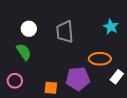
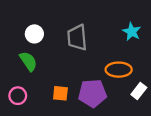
orange square: (51, 88) -> (60, 93), moved

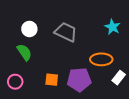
gray trapezoid: (77, 38) -> (66, 32), turned 120

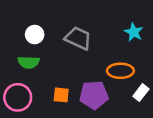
green semicircle: (24, 52) -> (29, 62), turned 126
pink circle: (15, 82) -> (18, 97), size x1.5

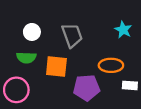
gray trapezoid: (78, 38) -> (72, 35), turned 45
white rectangle: (141, 93) -> (130, 85), turned 56
orange square: (61, 95) -> (56, 66), moved, size x1.5

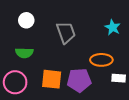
white circle: (32, 32) -> (26, 20), moved
orange square: (56, 66) -> (52, 79), moved

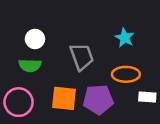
white circle: (26, 20) -> (35, 39), moved
cyan star: (113, 27) -> (125, 38), moved
gray trapezoid: (66, 32) -> (82, 57), moved

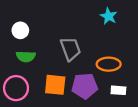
cyan star: (125, 38) -> (109, 16), moved
white circle: (35, 39) -> (20, 30), moved
white rectangle: (147, 97) -> (118, 90), moved

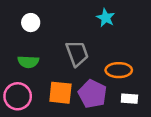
cyan star: (109, 16) -> (106, 18), moved
white circle: (20, 30) -> (31, 23), moved
purple pentagon: (85, 86) -> (93, 94), turned 30

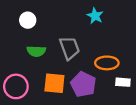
green semicircle: (28, 62) -> (36, 51), moved
white rectangle: (129, 99) -> (123, 82), moved

